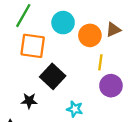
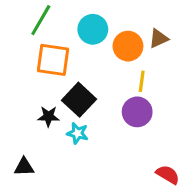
purple circle: (111, 86) -> (137, 112), moved
black star: (29, 101) -> (48, 116), moved
cyan star: (75, 109) -> (77, 133), moved

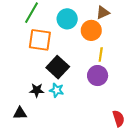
brown triangle: (159, 38) -> (103, 13), moved
black star: (48, 116) -> (37, 90), moved
red semicircle: (168, 175) -> (119, 119), turned 42

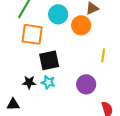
yellow line: (101, 55) -> (103, 55), moved
black square: (58, 67) -> (49, 60), turned 35
purple circle: (98, 76) -> (86, 84), moved

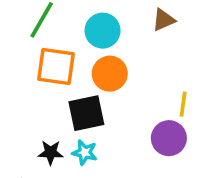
orange circle: (81, 25) -> (110, 74), moved
purple circle: (86, 84) -> (169, 138), moved

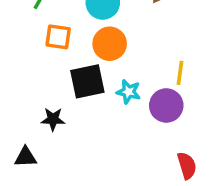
orange square: (56, 66) -> (58, 37), size x0.7
cyan star: (85, 152) -> (129, 92), moved

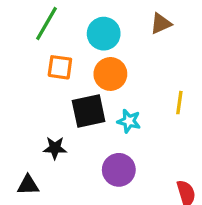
purple circle: (166, 105) -> (119, 170), moved

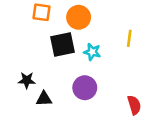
black star: (55, 148) -> (27, 80), moved
black triangle: (28, 185) -> (44, 99), moved

